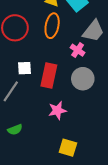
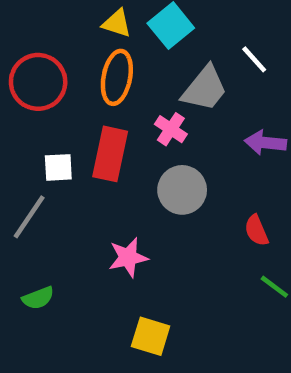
red rectangle: (49, 76) -> (110, 154), moved

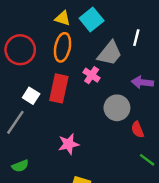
white line: (254, 59) -> (136, 38), turned 56
white square: (58, 167) -> (31, 96), turned 35
gray circle: (182, 190) -> (117, 108), moved

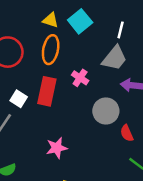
white line: (136, 38) -> (121, 30), moved
gray trapezoid: (110, 53) -> (114, 58), moved

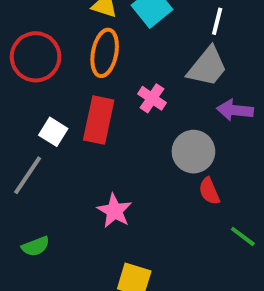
red semicircle: (127, 133) -> (209, 191), moved
pink star: (57, 148) -> (114, 211), turned -30

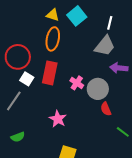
red circle: (36, 57) -> (18, 57), moved
pink cross: (152, 98) -> (77, 83), moved

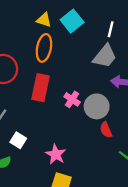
white square: (27, 79) -> (18, 140), moved
pink star: (58, 119) -> (56, 154), moved

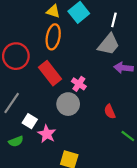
red rectangle: (40, 88) -> (50, 73), turned -50
gray circle: (97, 106) -> (68, 104), moved
pink star: (56, 154) -> (47, 134), moved

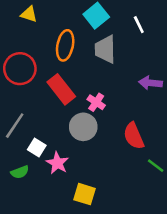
yellow triangle: (53, 11) -> (29, 14), moved
white line: (114, 20) -> (139, 25), turned -40
gray trapezoid: (109, 44) -> (105, 49), moved, turned 140
red semicircle: (110, 112) -> (134, 136), size x1.5

